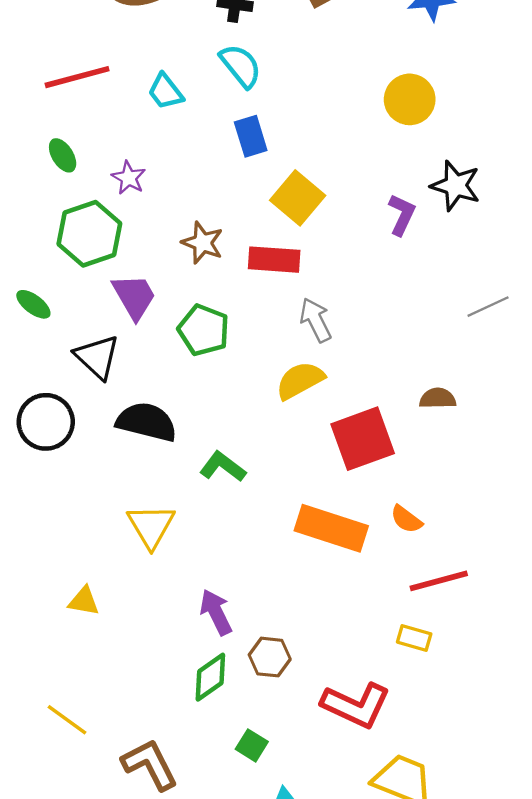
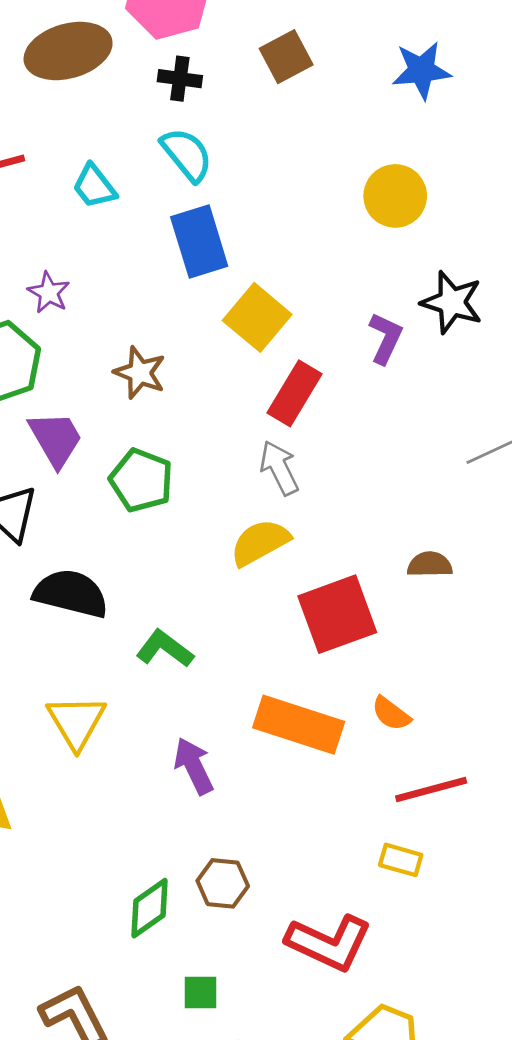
blue rectangle: (251, 136) -> (199, 242), size x1.4
red rectangle: (274, 260) -> (294, 393), moved, turned -63
purple arrow: (216, 612) -> (194, 766), moved
green square: (252, 745) -> (201, 992), turned -32

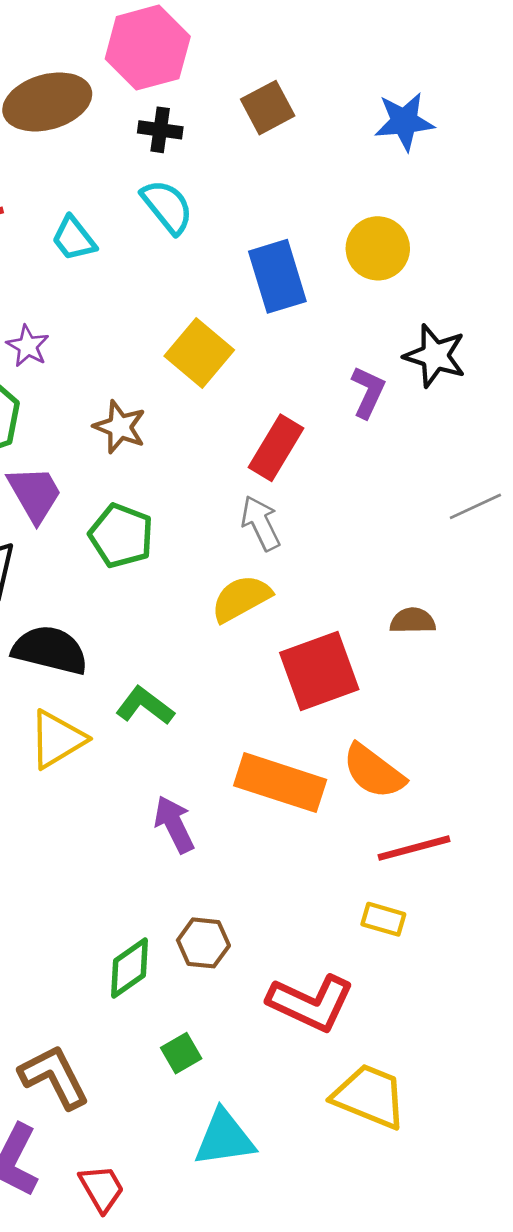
blue rectangle: (199, 242) -> (277, 276), moved
yellow square: (257, 317) -> (199, 353), moved
orange semicircle: (391, 714) -> (374, 771), size x1.6
yellow triangle: (76, 722) -> (57, 739), moved, turned 30
green square: (201, 992) -> (181, 1053), turned -30

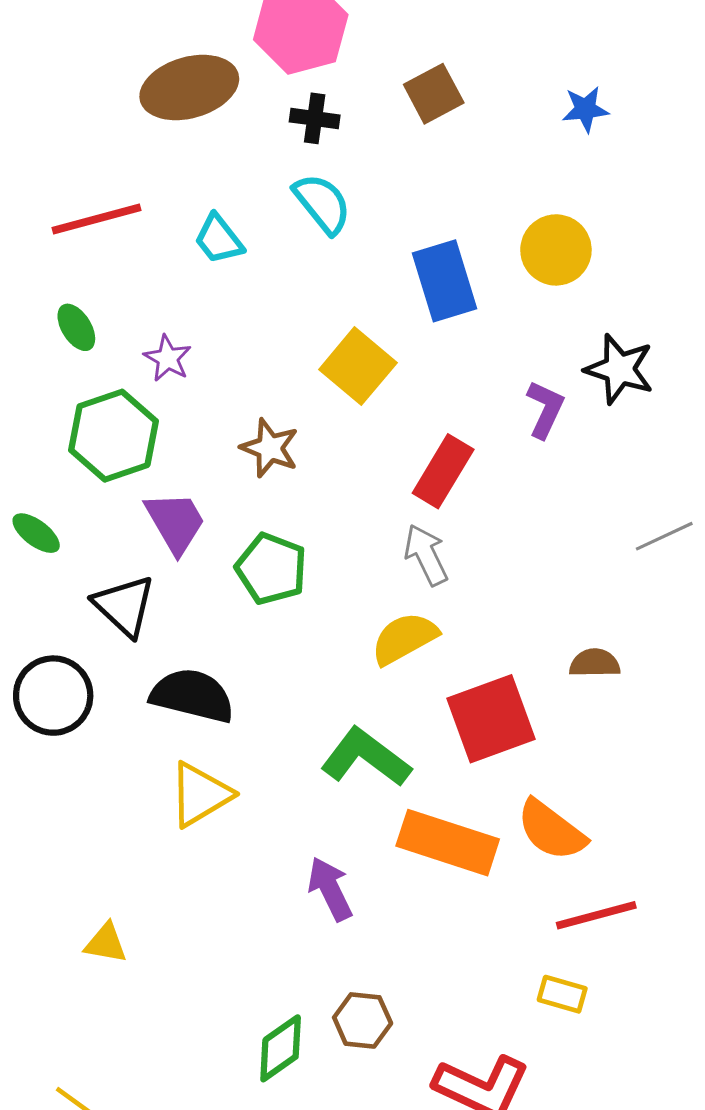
blue star: (404, 121) -> (585, 109), size x0.7
green L-shape: (145, 706) -> (366, 757), moved, size x1.4

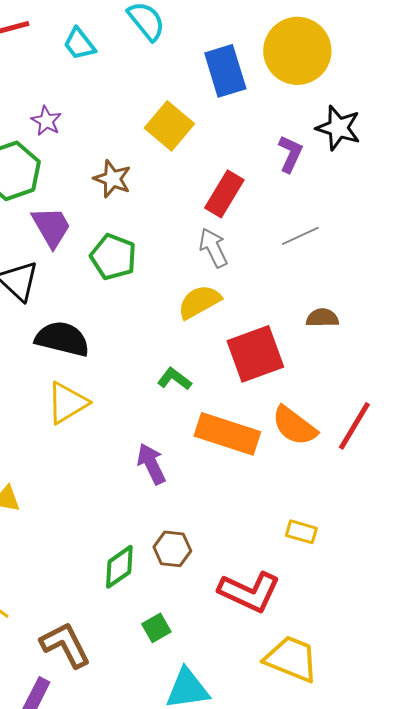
yellow circle: (556, 250) -> (297, 51), size x1.5
gray line: (664, 536) -> (300, 236), moved
green L-shape: (366, 757) -> (174, 379), size x0.6
red line: (596, 915) -> (354, 426), moved, turned -44

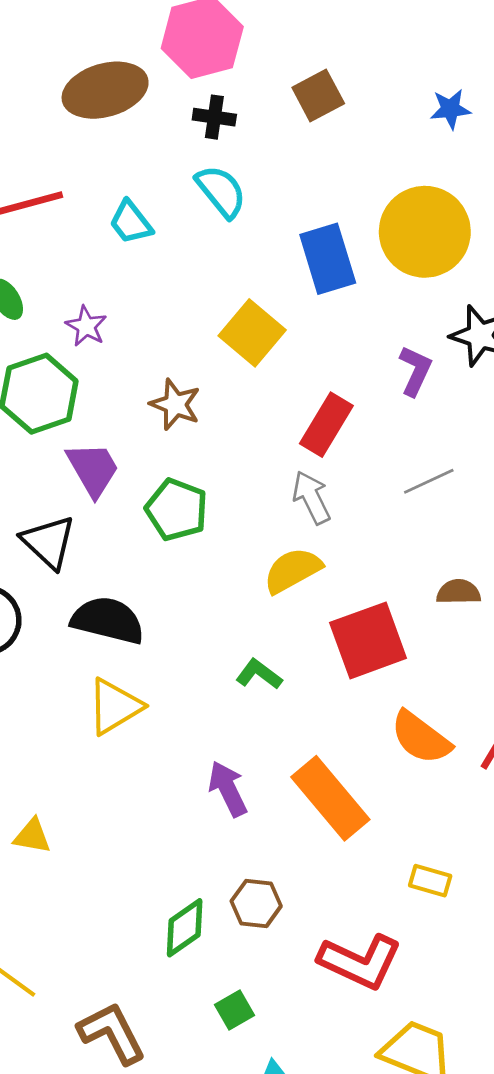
orange rectangle: (227, 434) -> (330, 798), moved, turned 32

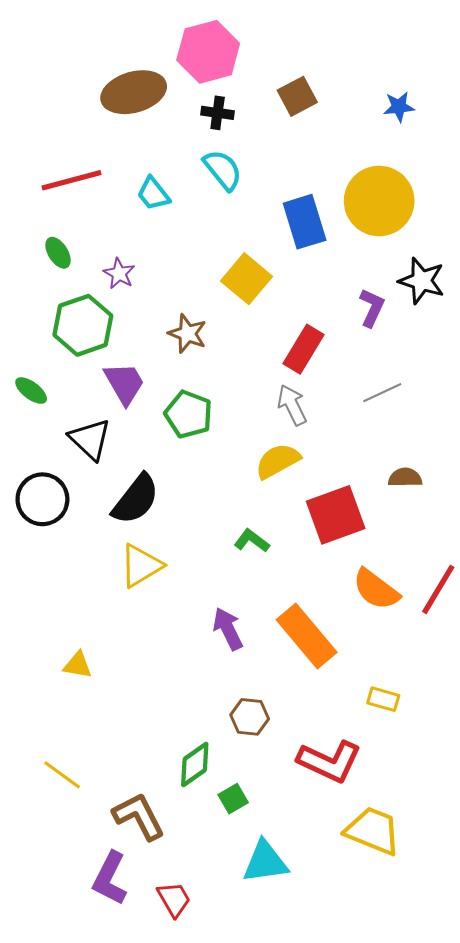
black semicircle: (108, 620) -> (136, 499), turned 114
green diamond: (185, 928) -> (195, 764), moved

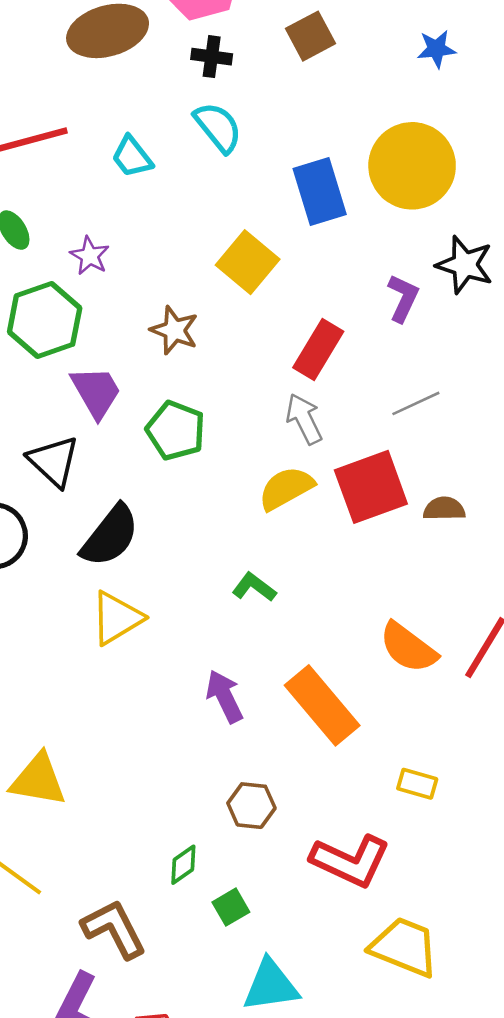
red square: (336, 515) -> (371, 487), moved
yellow triangle: (78, 665) -> (38, 780), moved, size x1.6
green diamond: (195, 764) -> (183, 865), size x0.7

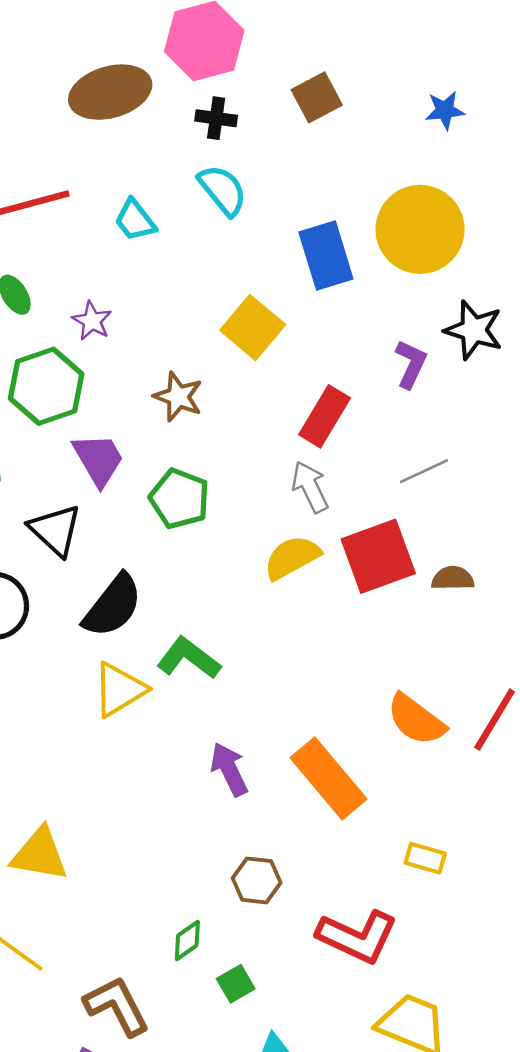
green L-shape: (254, 587) -> (189, 658), moved, size x1.4

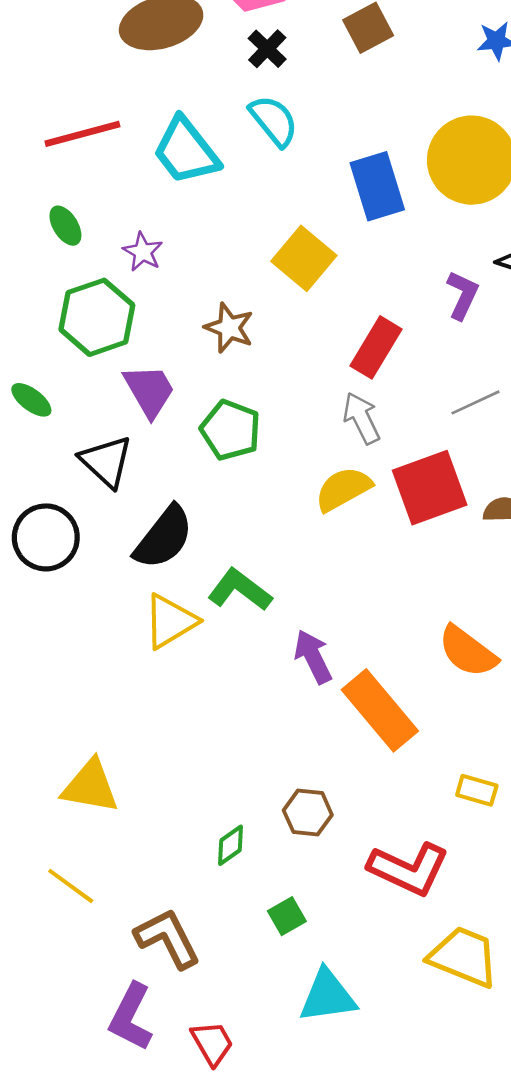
black cross: (216, 118) -> (267, 49), turned 36
cyan trapezoid: (135, 220) -> (186, 151), size x1.6
purple arrow: (229, 769) -> (313, 657), moved
green diamond: (187, 941) -> (231, 845), moved

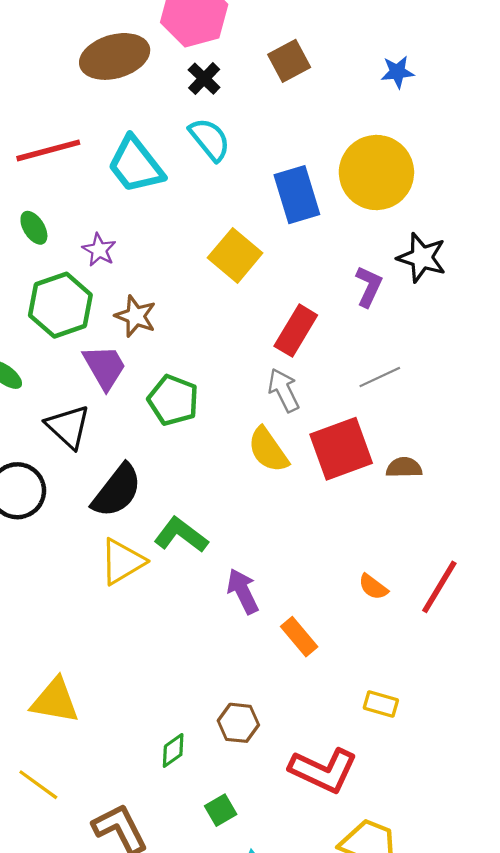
brown star: (229, 328) -> (136, 316), moved
yellow semicircle: (343, 489) -> (268, 450), turned -96
orange semicircle: (468, 651) -> (373, 587), size x0.6
orange rectangle: (380, 710) -> (299, 637), size x0.6

